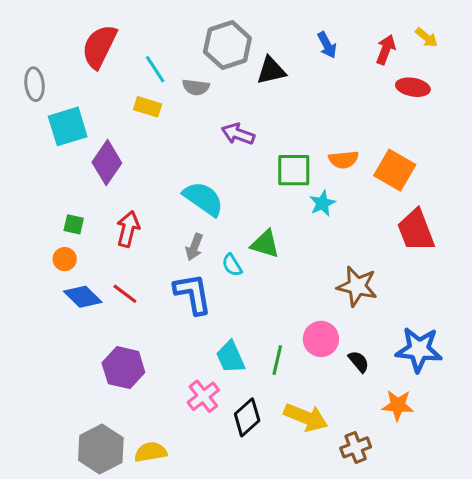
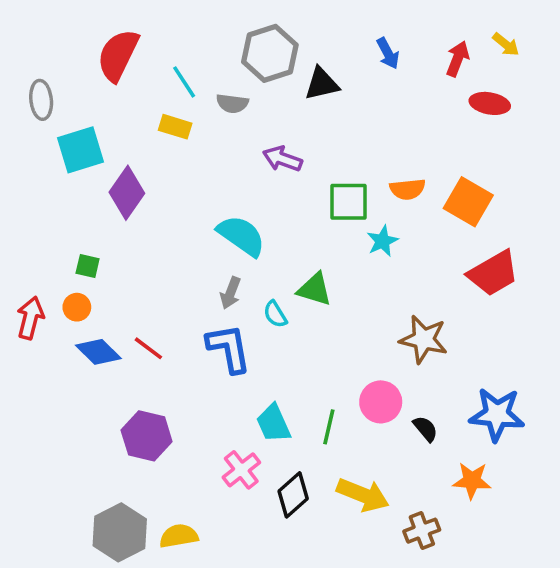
red arrow: (128, 229) -> (30, 318), moved
red trapezoid: (416, 230) -> (493, 273), turned -99

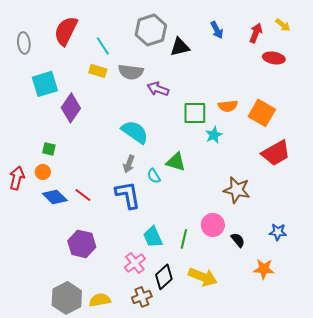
gray ellipse: (41, 100) -> (24, 43), moved
gray semicircle: (232, 103) -> (131, 72), moved, size x1.4
blue star: (497, 414) -> (278, 232), size x0.6
brown cross: (422, 531) -> (142, 297), moved

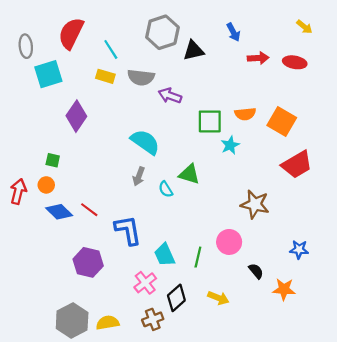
red arrow: (256, 33) -> (258, 58), moved, turned 66
cyan square: (45, 84) -> (48, 74), moved
blue L-shape: (128, 195) -> (128, 230), moved
black semicircle: (238, 240) -> (256, 271), moved
yellow arrow: (203, 277) -> (218, 298), size x0.7

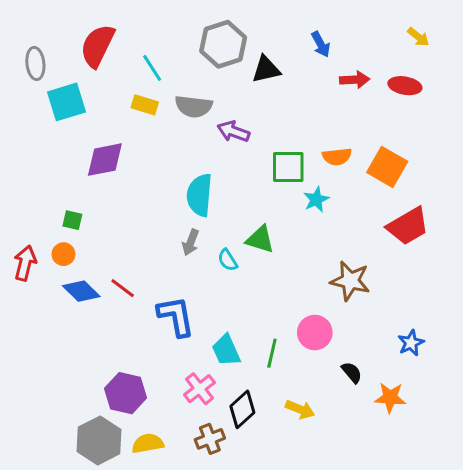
purple diamond: (76, 116) -> (105, 160), turned 44
cyan semicircle: (145, 142) -> (199, 195), turned -120
blue star: (299, 249) -> (411, 343), turned -30
purple hexagon: (88, 262) -> (126, 393), moved

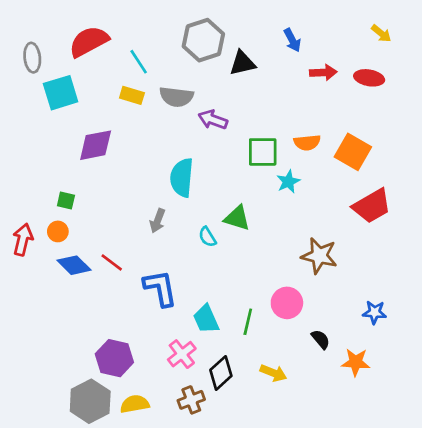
red semicircle: (97, 46) -> (89, 41), turned 36
gray arrow: (191, 242) -> (158, 221), moved
blue star: (411, 343) -> (375, 312), turned 30

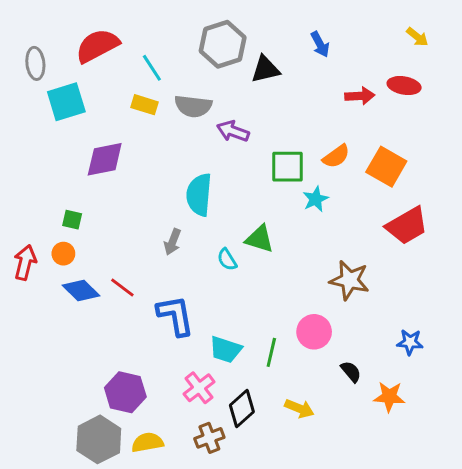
red arrow: (323, 72) -> (360, 96), moved
orange semicircle: (307, 143) -> (336, 156), turned -30
cyan trapezoid: (206, 319) -> (226, 349), turned -48

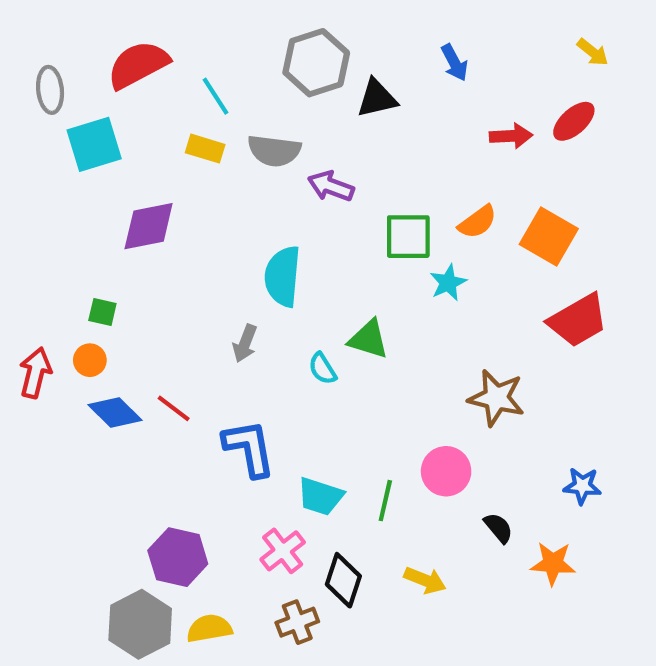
red ellipse: (404, 86) -> (574, 121), turned -52
black diamond: (242, 408) -> (343, 580), turned -30

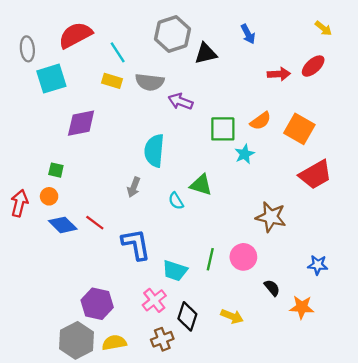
green line: (385, 501) -> (210, 259), moved

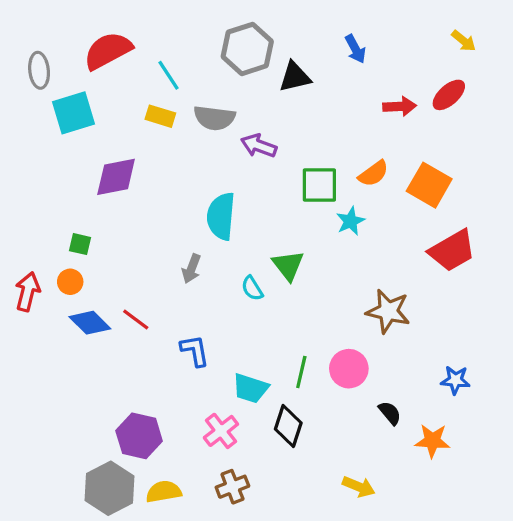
green triangle: (201, 185) -> (288, 265), turned 35
blue L-shape: (136, 244) -> (195, 351), size x0.7
black diamond: (187, 316) -> (288, 426), moved
yellow arrow: (232, 316) -> (359, 487), moved

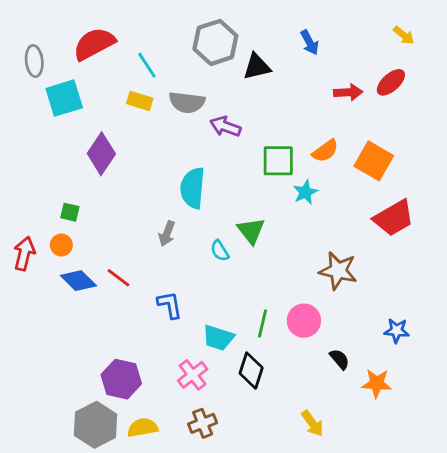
purple diamond: (116, 177) -> (101, 154), turned -45
yellow arrow: (359, 487) -> (312, 423), turned 32

